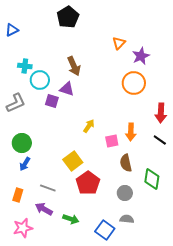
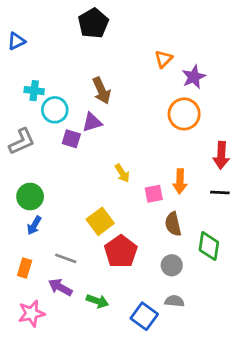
purple triangle: (67, 89) -> (92, 122), turned -35
yellow arrow: (89, 126) -> (122, 173), turned 112
black line: (160, 140) -> (220, 192), turned -32

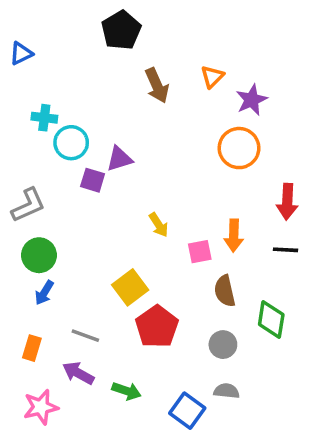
brown arrow: (102, 91) -> (157, 86), moved
gray L-shape: (22, 141) -> (28, 205), moved

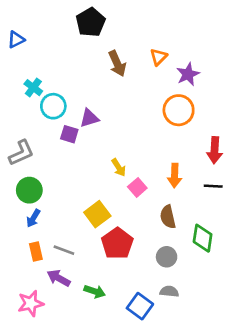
cyan cross: (44, 118) -> (33, 88), turned 30
pink square: (200, 252) -> (137, 187), moved, turned -30
orange rectangle: (32, 348) -> (36, 251), moved, turned -30

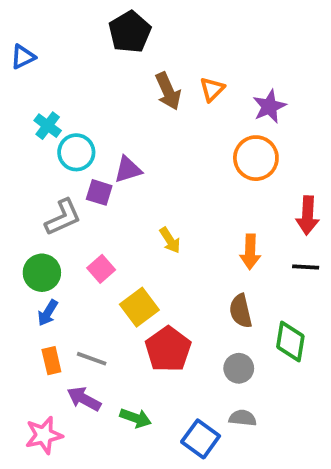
orange triangle: (159, 57) -> (212, 89), moved
gray L-shape: (21, 153) -> (63, 217), moved
pink square: (137, 187) -> (101, 269), moved

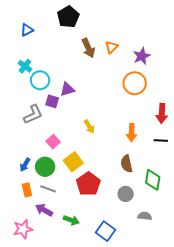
blue triangle: (23, 57) -> (27, 30), moved
green circle: (42, 273) -> (45, 167), moved
gray semicircle: (243, 418) -> (145, 216), moved

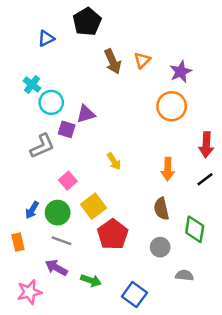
blue triangle: (27, 30) -> (46, 38), moved
black line: (161, 141) -> (205, 179), turned -40
orange rectangle: (27, 190) -> (18, 242), moved

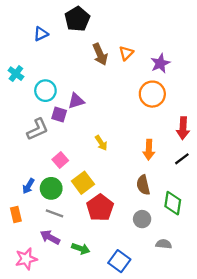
cyan cross: (32, 84) -> (16, 74), moved

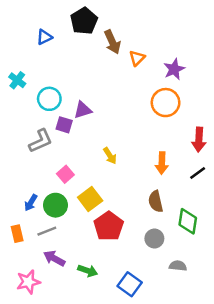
brown arrow: (100, 54) -> (112, 42), moved
gray line: (55, 213) -> (47, 231), moved, turned -42

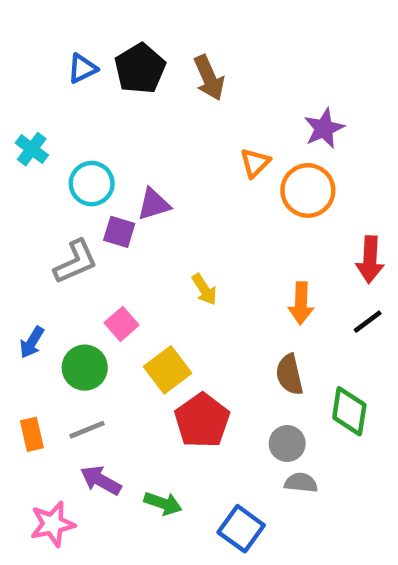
black pentagon: (84, 21) -> (140, 69), moved
orange triangle: (137, 58) -> (255, 163), moved
blue arrow: (31, 203) -> (32, 342), moved
green circle: (55, 205) -> (85, 368), moved
gray semicircle: (178, 266) -> (301, 483), moved

